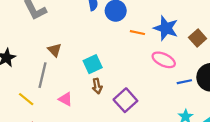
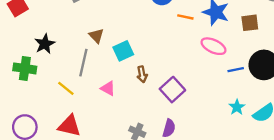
brown square: (198, 38) -> (250, 23), turned 35
cyan square: (93, 64) -> (123, 51), moved

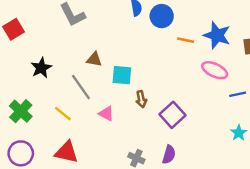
brown triangle: (96, 36) -> (94, 59), turned -35
cyan square: (123, 51) -> (122, 75), turned 30
gray line: (83, 63) -> (81, 87), turned -48
green cross: (25, 68) -> (21, 111), moved, turned 35

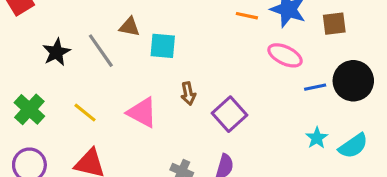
brown triangle: (94, 59) -> (129, 27), moved
cyan square: (122, 75) -> (163, 46), moved
gray line: (81, 87) -> (101, 51), moved
pink triangle: (106, 114) -> (142, 113), size x1.5

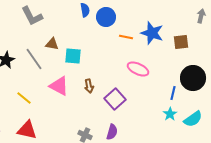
pink ellipse: (285, 55) -> (138, 69), moved
blue line: (315, 87) -> (173, 93), moved, turned -64
pink triangle: (142, 113) -> (59, 86), moved

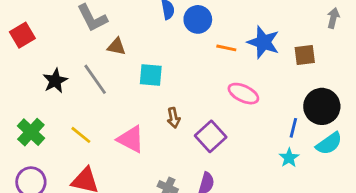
brown triangle: (52, 44) -> (116, 47), moved
pink triangle: (59, 86) -> (131, 139), moved
cyan semicircle: (193, 119) -> (329, 143), moved

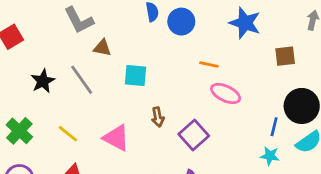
blue star: (263, 42) -> (245, 23), moved
orange line: (226, 48) -> (209, 64), moved
cyan star: (289, 158) -> (270, 156), turned -30

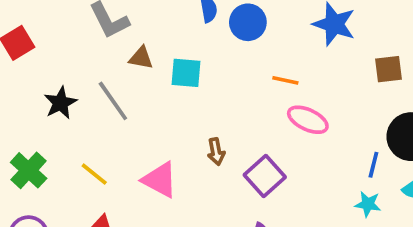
cyan square: (136, 76) -> (186, 73), moved

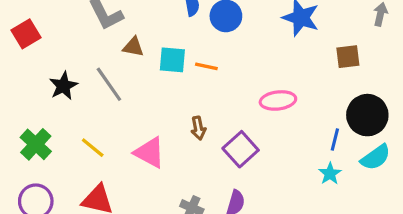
orange line: (285, 80) -> (206, 66), moved
pink ellipse: (308, 120) -> (278, 100), turned -32
cyan star: (368, 204) -> (330, 174), turned 30

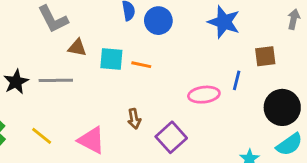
gray line: (109, 84) -> (56, 80), turned -56
blue line: (335, 139) -> (237, 80), moved

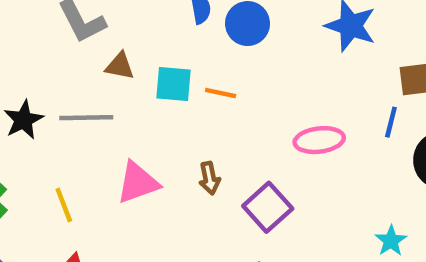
blue line: (237, 80) -> (391, 122), moved
yellow line: (42, 136) -> (64, 205), turned 30
pink triangle: (91, 140) -> (138, 183), moved, turned -48

